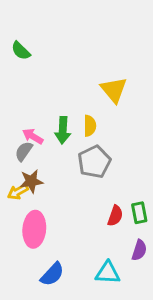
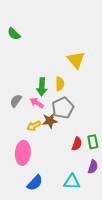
pink arrow: (33, 136) -> (37, 103), moved
brown star: (31, 181) -> (50, 121), moved
yellow arrow: (18, 192) -> (34, 126), moved

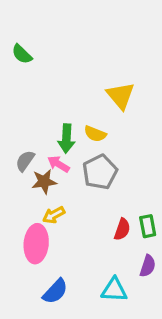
yellow semicircle: (60, 84) -> (95, 134), turned 112
brown star: (50, 121) -> (44, 182), moved
yellow arrow: (34, 126) -> (54, 215), moved

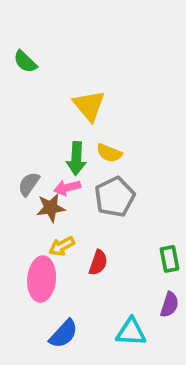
yellow triangle: (121, 96) -> (89, 105), moved
pink arrow: (58, 164) -> (67, 188), turned -45
red semicircle: (122, 229) -> (98, 263), moved

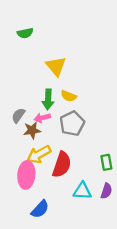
green semicircle: (25, 62) -> (25, 33), moved, turned -56
yellow arrow: (62, 246) -> (39, 154), size x1.5
red semicircle: (98, 263) -> (62, 165), size x1.6
cyan triangle: (131, 332) -> (82, 191), moved

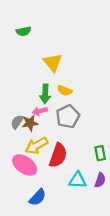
gray semicircle: (18, 115) -> (17, 122), moved
pink ellipse: (26, 175) -> (25, 165), turned -60

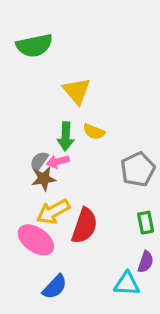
green semicircle: (24, 31) -> (34, 45), size x1.6
gray pentagon: (68, 116) -> (138, 169), moved
gray semicircle: (17, 122) -> (39, 161), moved
cyan triangle: (77, 180) -> (127, 284), moved

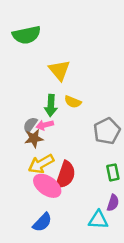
pink ellipse: (36, 240) -> (47, 186), moved

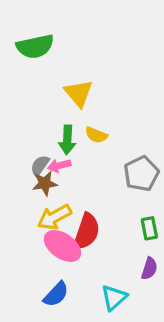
cyan triangle: (98, 220) -> (114, 298), moved, turned -45

